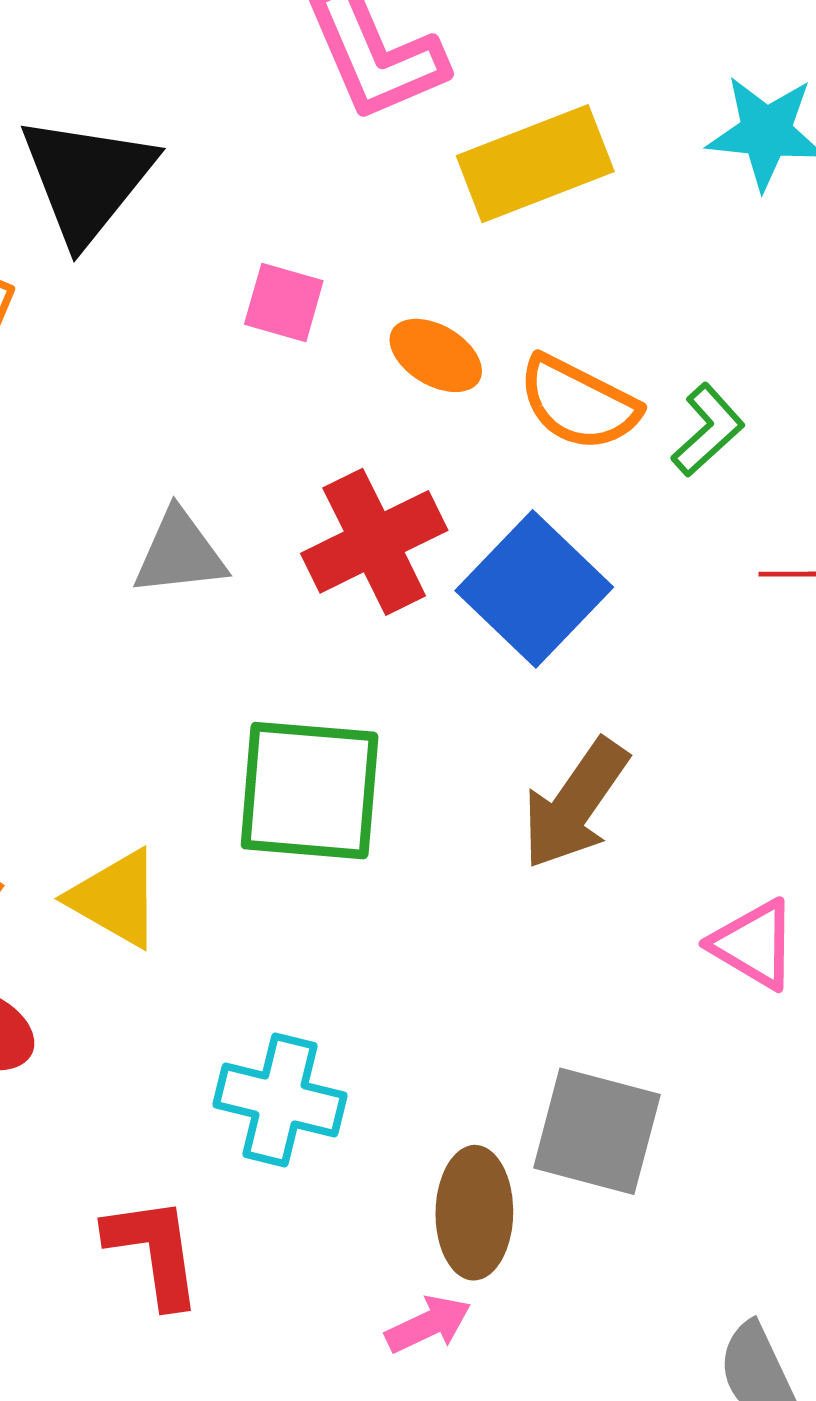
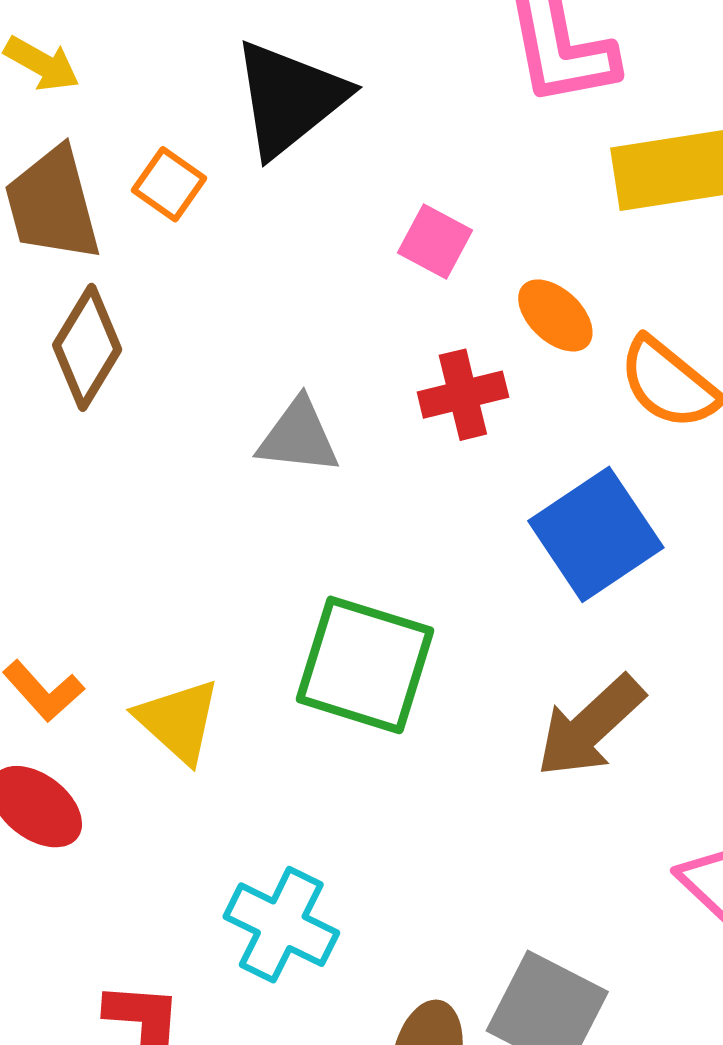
red cross: (374, 542) -> (463, 395), moved, size x0.7

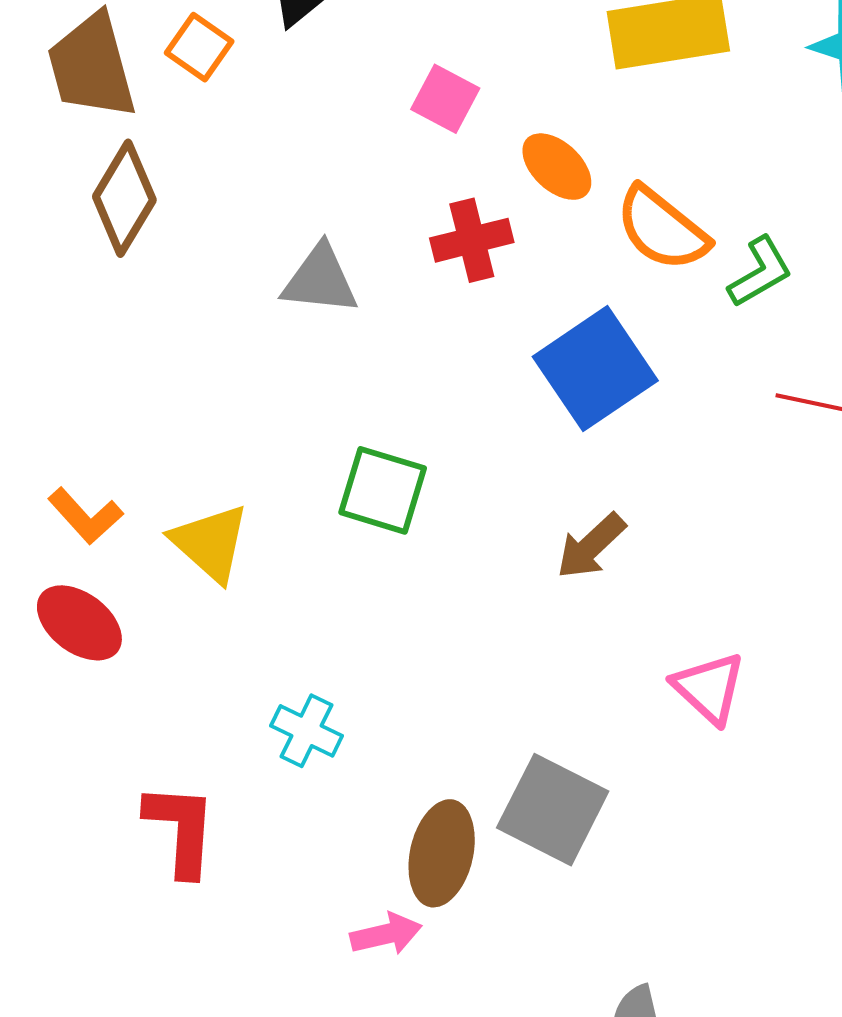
green square: (365, 665) -> (383, 490), size x0.7
brown arrow: (590, 726) -> (591, 546), size x0.7
cyan cross: (281, 925) -> (307, 731), size x0.7

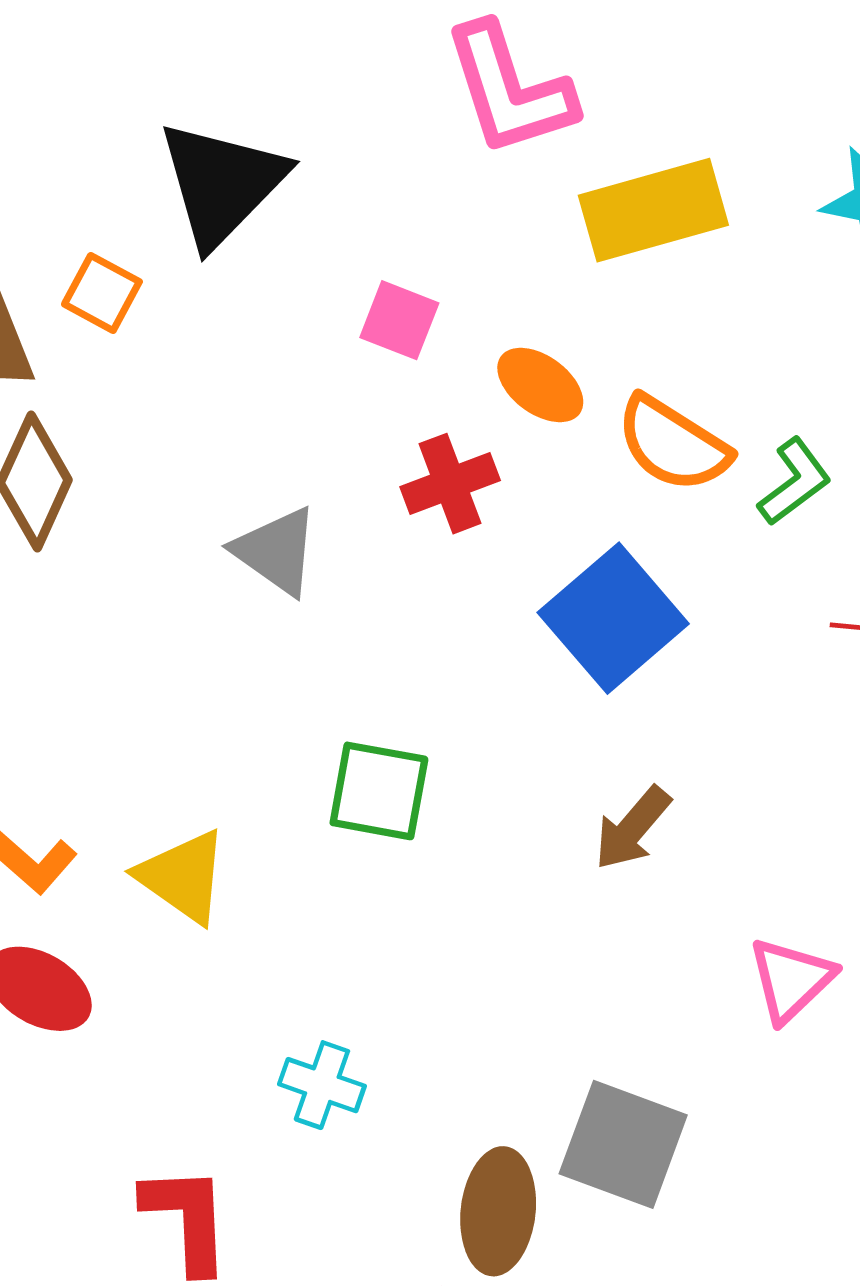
gray triangle: (320, 280) -> (276, 551), turned 36
pink triangle: (709, 688) -> (791, 980), turned 40

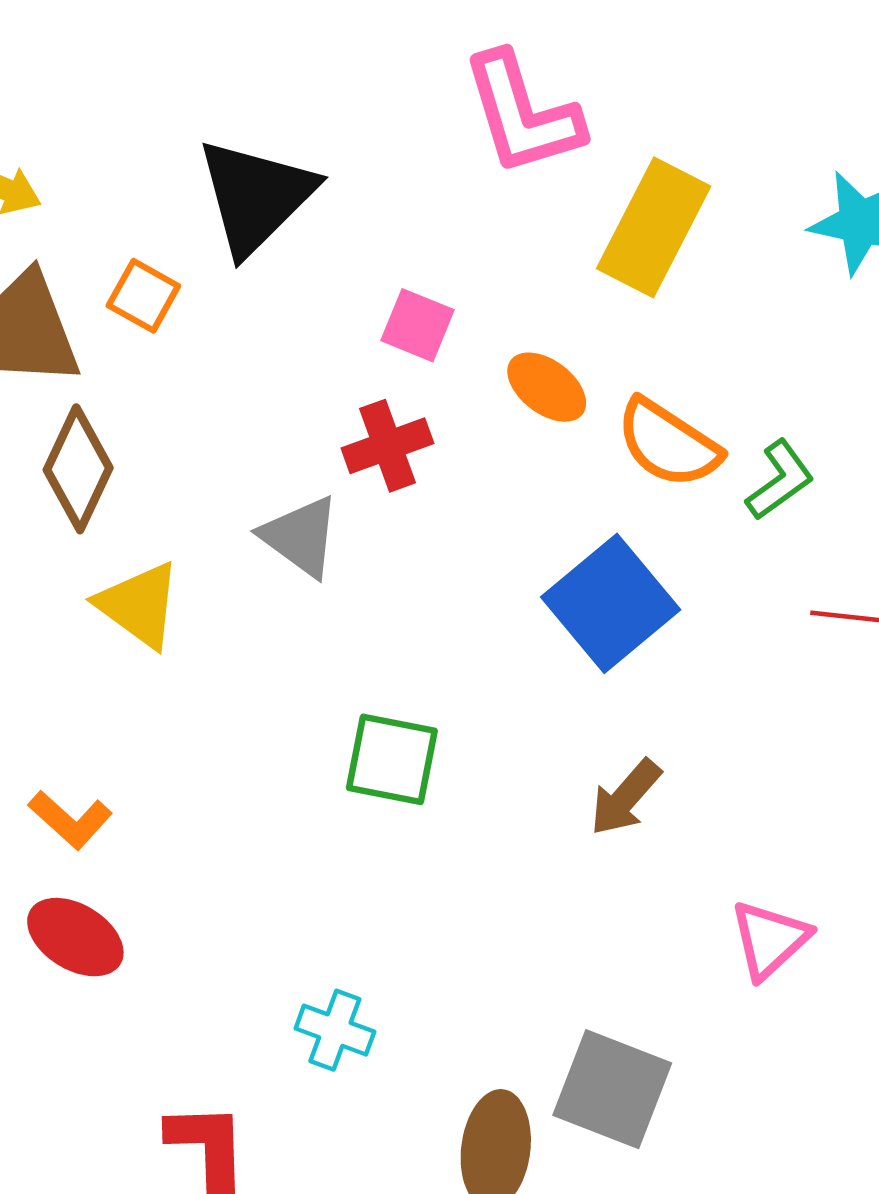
yellow rectangle: (653, 210) -> (654, 227), turned -48
red cross: (450, 484) -> (387, 446), moved
yellow triangle: (183, 877) -> (139, 605), moved

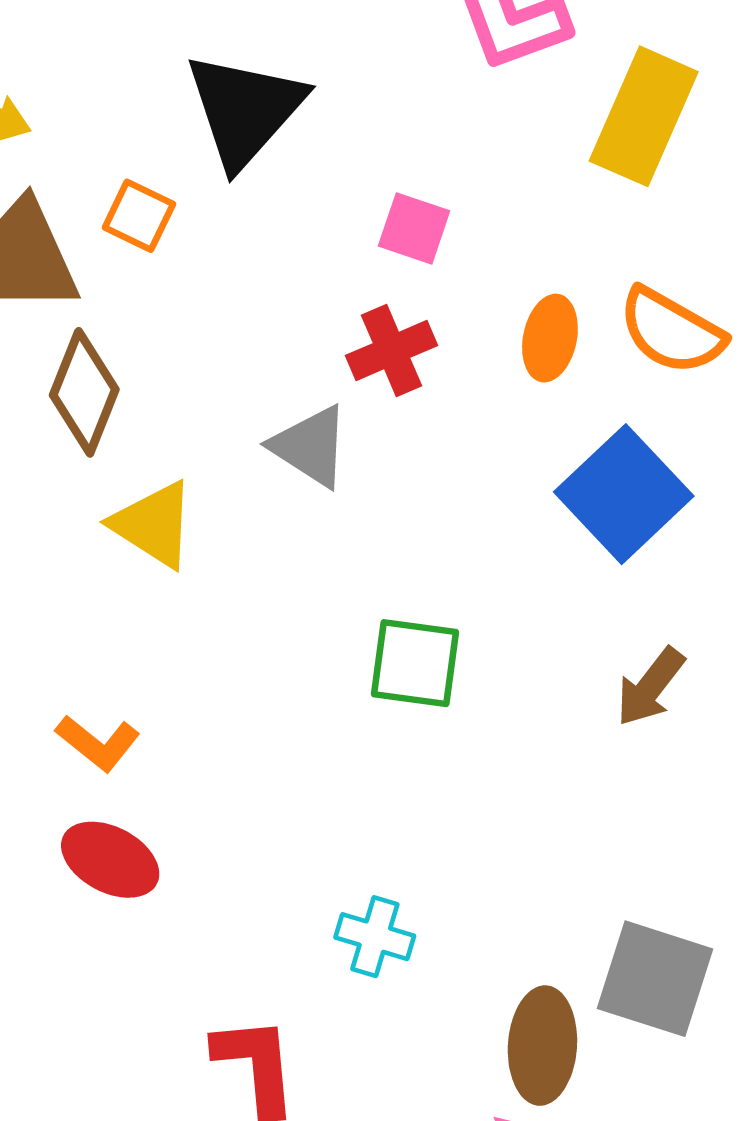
orange ellipse: (547, 387) -> (550, 338), moved, turned 68

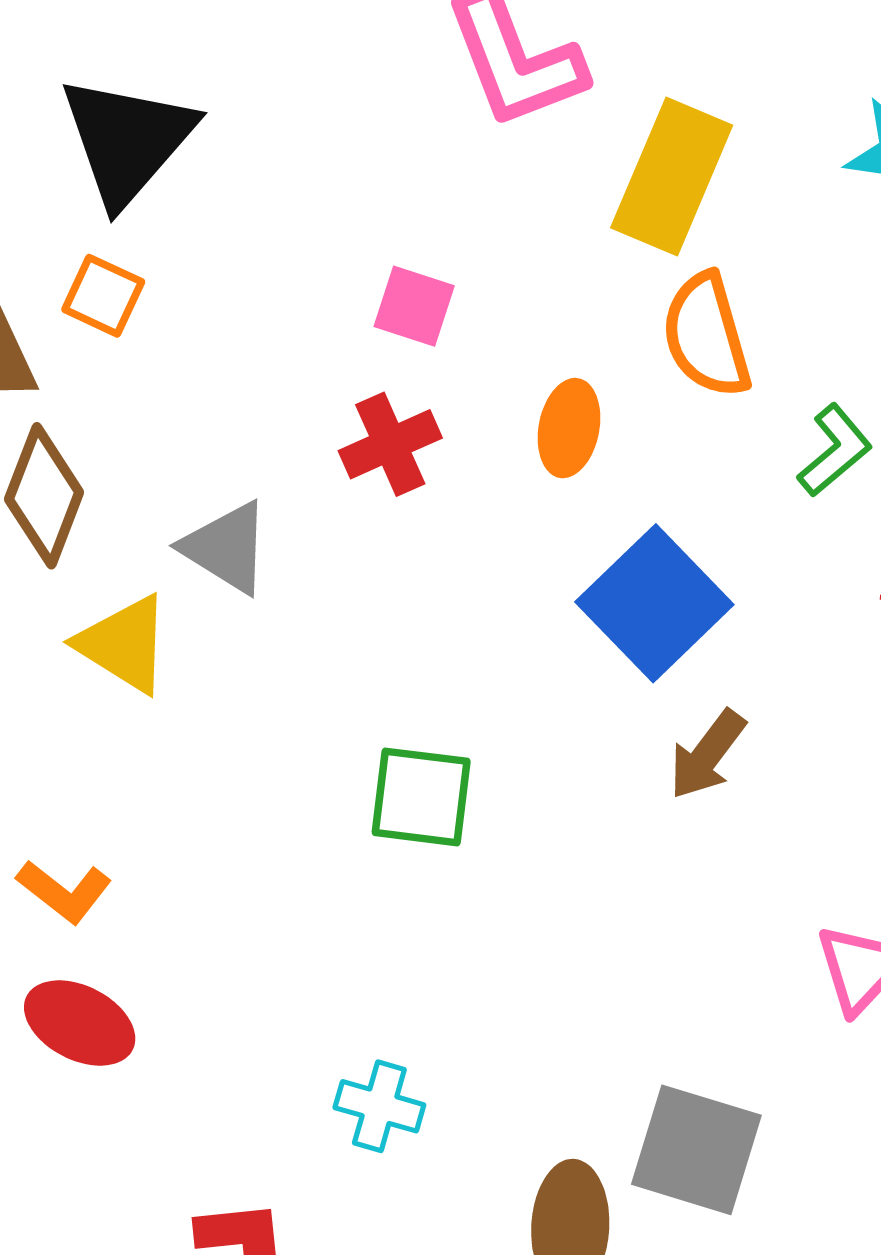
black triangle: (245, 110) -> (127, 140), moved
orange semicircle: (671, 331) -> (706, 335), moved, turned 45
gray triangle: (310, 446) -> (226, 548), moved
brown arrow: (650, 687) -> (707, 755), moved

